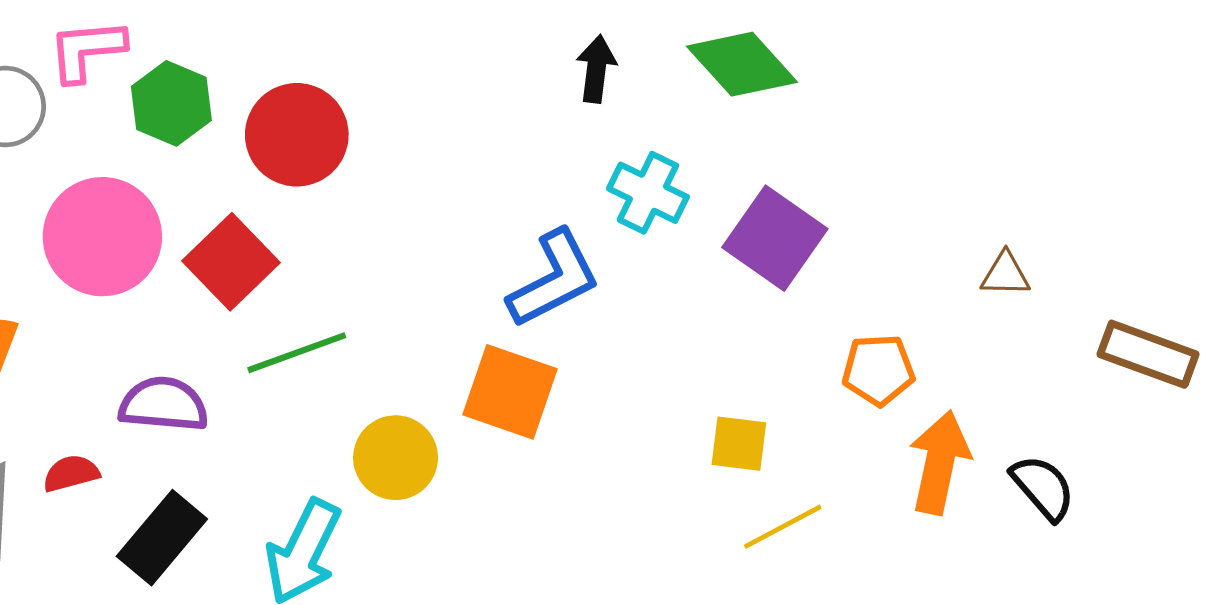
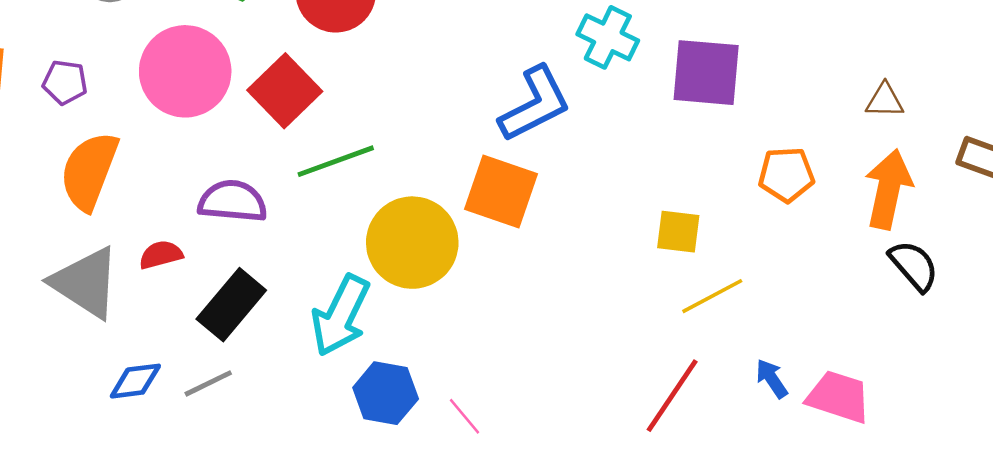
purple square: (775, 238) -> (706, 73), turned -30
yellow circle: (396, 458) -> (412, 243), size x1.4
orange arrow: (940, 462) -> (888, 189), moved

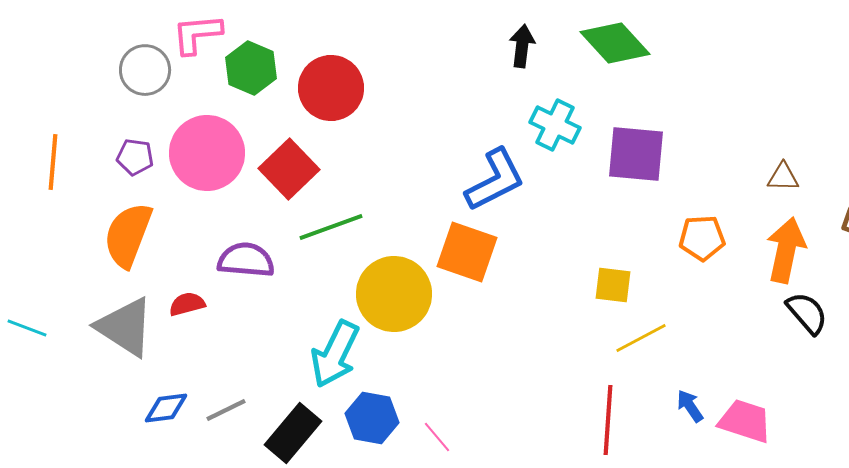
purple pentagon: (65, 82) -> (135, 157), moved
black rectangle: (231, 305) -> (293, 433), moved
red line: (672, 396) -> (608, 420), turned -30

